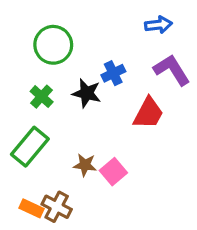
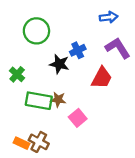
green cross: (42, 97) -> (17, 74), moved
green rectangle: (30, 147) -> (39, 101), moved, turned 60
brown star: (85, 165) -> (58, 100), moved

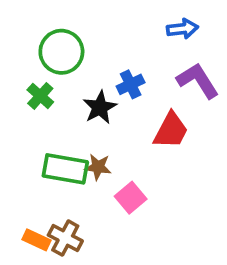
black star: (59, 64) -> (100, 107), turned 30
green cross: (17, 74) -> (40, 96), moved

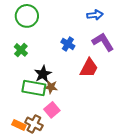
green circle: (61, 52) -> (27, 16), moved
blue cross: (131, 84) -> (68, 44), turned -32
black star: (100, 107) -> (43, 74), moved
pink square: (131, 198) -> (52, 110), moved

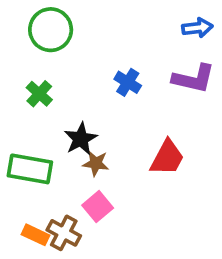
blue arrow: (95, 15) -> (197, 28), moved
purple L-shape: (103, 42) -> (194, 79), turned 135
red trapezoid: (89, 68) -> (167, 158), moved
green rectangle: (34, 88) -> (30, 169), moved

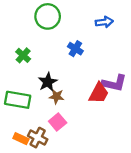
blue arrow: (197, 28) -> (104, 22), moved
green circle: (51, 30) -> (48, 16), moved
purple L-shape: (194, 79) -> (114, 83), moved

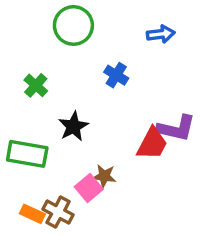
brown star: (56, 96) -> (104, 176), moved

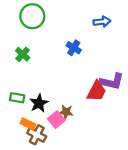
green circle: (73, 25) -> (32, 16), moved
black star: (73, 126) -> (39, 103), moved
green rectangle: (27, 154) -> (17, 98), size x0.6
orange rectangle: (32, 214) -> (28, 124), moved

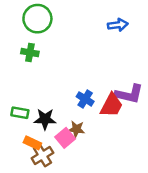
blue cross: (74, 48) -> (85, 99), moved
green cross: (23, 54) -> (30, 53), moved, turned -32
black star: (39, 103) -> (45, 119), turned 30
brown cross: (37, 135) -> (42, 155), turned 30

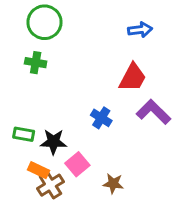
purple L-shape: (129, 94) -> (154, 112), turned -148
red trapezoid: (112, 105) -> (133, 78), moved
brown star: (76, 129) -> (113, 184), moved

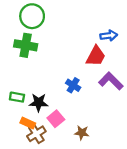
blue arrow: (140, 30) -> (109, 36), moved
green cross: (36, 63) -> (26, 45), size x1.5

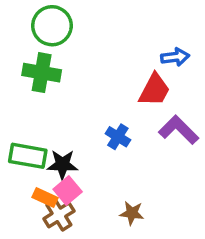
green rectangle: (17, 97) -> (28, 156), size x1.5
pink square: (56, 119) -> (68, 191), moved

